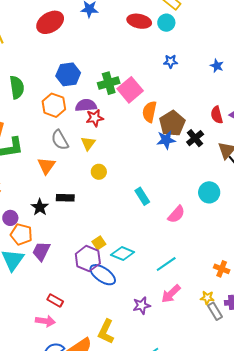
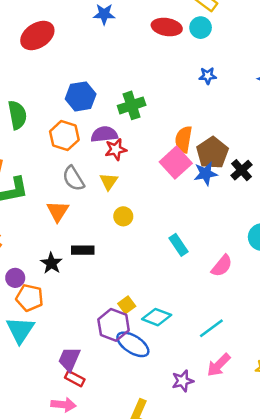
red ellipse: (50, 22) -> (37, 35), moved
pink square: (130, 90) -> (176, 163), moved
purple trapezoid: (41, 251) -> (69, 359), moved

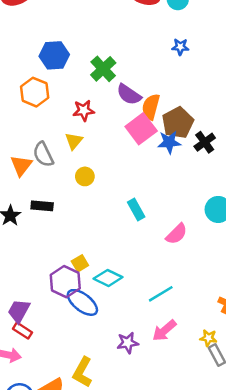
green cross: (132, 105) -> (103, 69), turned -30
purple semicircle: (104, 134) -> (129, 95), moved, turned -145
gray semicircle: (73, 179) -> (43, 154), moved

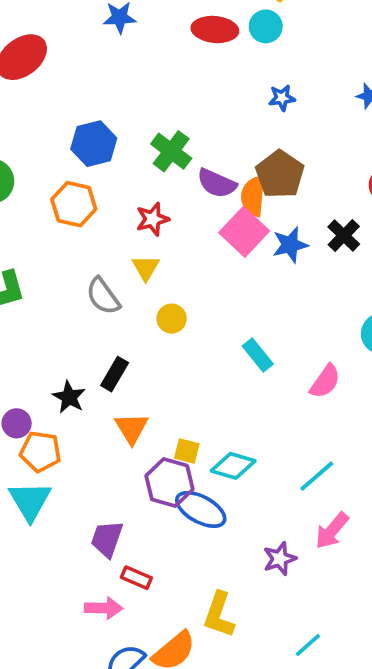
brown pentagon: (178, 123) -> (280, 174), moved
orange triangle: (21, 165) -> (132, 428), moved
black rectangle: (42, 206) -> (115, 374), turned -55
yellow square: (80, 263) -> (187, 451), turned -35
red rectangle: (22, 331) -> (136, 578), moved

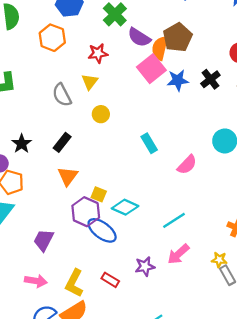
black star: (69, 397) -> (22, 144), moved
red rectangle: (136, 578) -> (110, 280), moved
yellow L-shape: (219, 615) -> (74, 283), moved

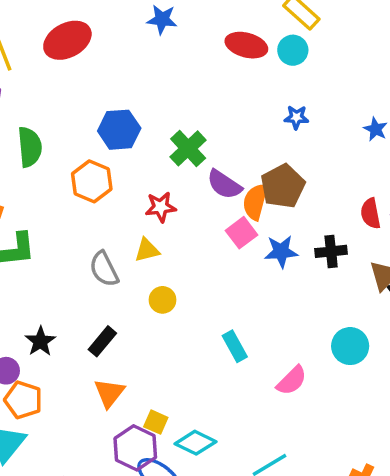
pink square: (151, 69) -> (242, 233), size x0.7
black cross: (210, 79) -> (331, 251), turned 30
yellow triangle: (90, 82) -> (147, 250), turned 36

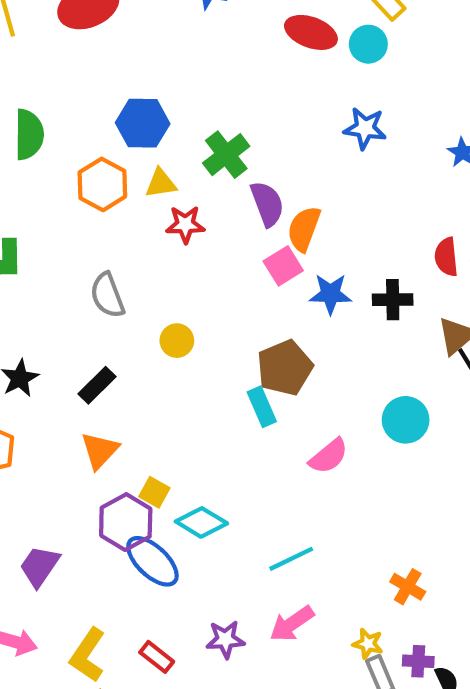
blue star: (296, 117) -> (365, 128), size x1.4
purple semicircle: (224, 185) -> (267, 204), turned -150
brown pentagon: (283, 186) -> (285, 368), moved
yellow triangle: (147, 250) -> (161, 183), moved

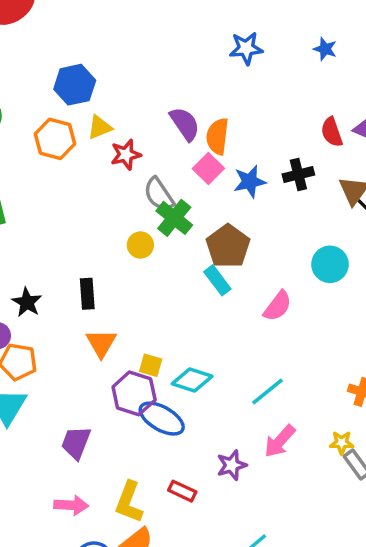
green cross: (226, 155) -> (174, 218), moved
gray semicircle: (107, 295) -> (159, 194), moved
black rectangle: (97, 385) -> (87, 294), turned -36

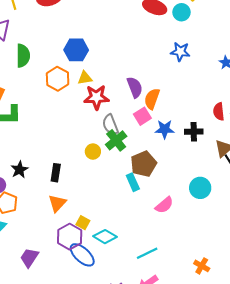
red star: (126, 155) -> (96, 97), size x1.4

